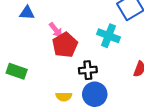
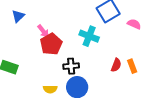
blue triangle: (27, 13) -> (18, 16), turned -48

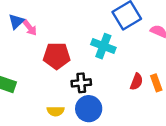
pink arrow: (43, 31) -> (30, 28), moved
red pentagon: (51, 44) -> (57, 56), turned 30

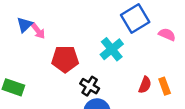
cyan cross: (103, 46) -> (112, 49), turned 30
black cross: (81, 83) -> (90, 86), turned 36

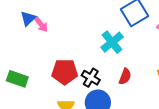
red pentagon: (65, 59) -> (65, 72), moved
red semicircle: (145, 85) -> (125, 76), moved

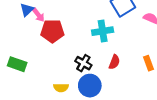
cyan cross: (112, 42) -> (103, 31), turned 30
red pentagon: (65, 72) -> (52, 31), moved

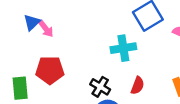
red pentagon: (52, 31) -> (50, 70), moved
green rectangle: (17, 64) -> (20, 88), turned 66

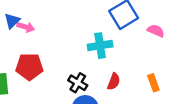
pink arrow: (46, 29) -> (26, 27), turned -35

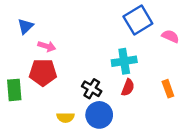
pink arrow: (26, 27) -> (47, 46), moved
cyan cross: (100, 46) -> (124, 61), moved

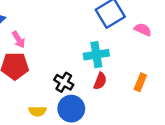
pink arrow: (47, 46) -> (19, 40), turned 42
orange rectangle: (168, 89) -> (140, 82), turned 42

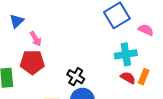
cyan cross: (96, 55) -> (126, 54), moved
red semicircle: (100, 81) -> (128, 78), moved, turned -80

